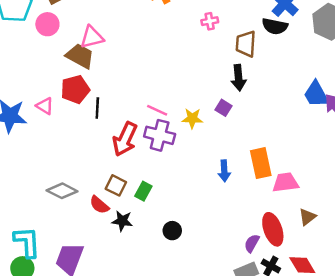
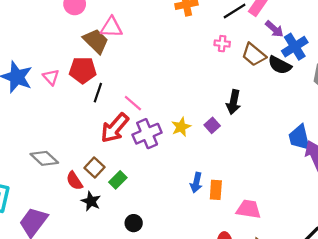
brown trapezoid: (246, 44) -> (254, 55), moved, turned -70
pink line: (157, 110) -> (133, 103), moved
yellow star: (192, 118) -> (181, 127), turned 30
purple cross: (160, 135) -> (147, 134), turned 36
orange rectangle: (261, 163) -> (216, 190), moved, size x0.7

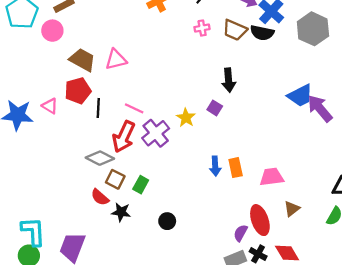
pink triangle: (111, 27) -> (116, 59), moved
blue trapezoid: (299, 137) -> (300, 96), turned -88
gray diamond: (44, 158) -> (100, 158), moved

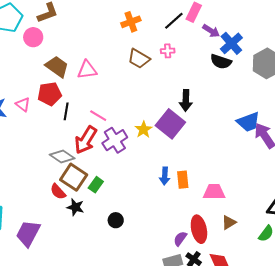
brown trapezoid: (235, 30) -> (139, 59), moved
purple square: (215, 108) -> (170, 124), size x2.0
brown square: (115, 179) -> (74, 177), size x1.5

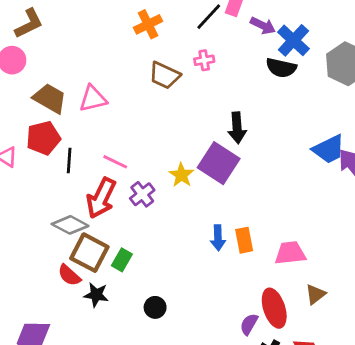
purple cross: (115, 140) -> (142, 194), size x0.7

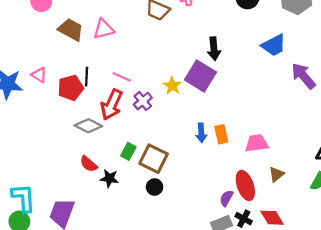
red pentagon: (43, 138) -> (71, 88), moved
blue trapezoid: (329, 149) -> (274, 45), moved
brown square: (89, 253) -> (154, 159), moved

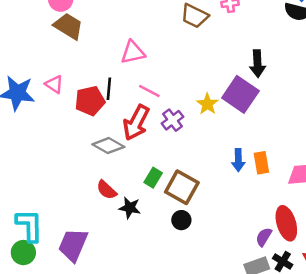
pink triangle: (104, 29) -> (133, 52), moved
brown trapezoid: (71, 30) -> (68, 26), moved

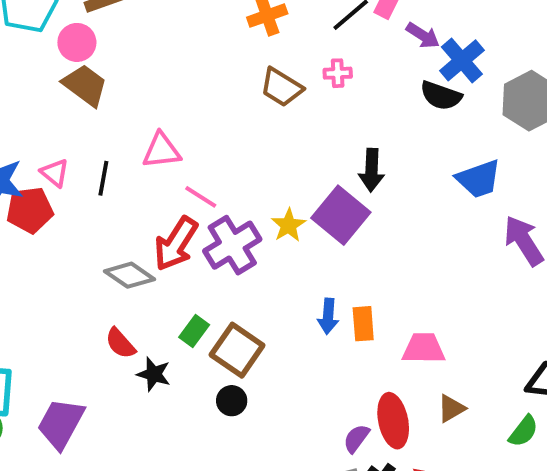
pink triangle: (133, 52) -> (161, 151), moved
black line: (109, 89) -> (103, 178), moved
red pentagon: (90, 101) -> (30, 210), moved
purple cross: (173, 120) -> (232, 245), size x1.6

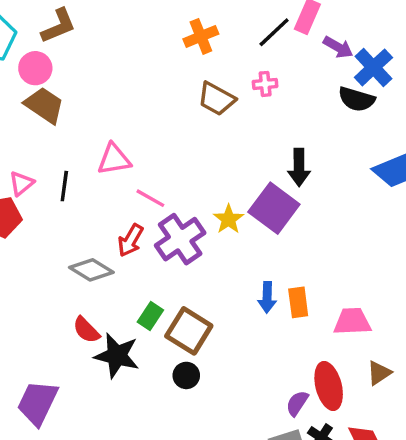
pink triangle: (55, 173) -> (21, 183), turned 44
red arrow: (176, 244) -> (131, 240), size x0.7
black star: (154, 374) -> (117, 356), size x1.5

